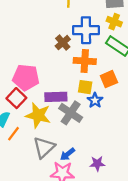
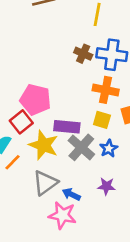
brown cross: (63, 43) -> (83, 54), moved, turned -32
blue star: (95, 100) -> (109, 148), moved
blue arrow: (68, 154) -> (71, 194), turned 56
purple star: (97, 164) -> (106, 186), moved

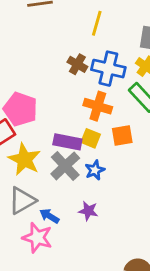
purple rectangle: (67, 127) -> (67, 142), moved

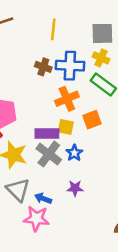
orange cross: (98, 106) -> (67, 99), turned -30
gray triangle: (22, 201) -> (18, 190), turned -35

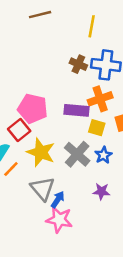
purple rectangle: (47, 133) -> (76, 110), moved
blue arrow: (43, 198) -> (58, 200), moved, turned 98

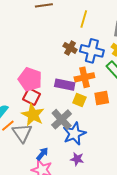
red square: (19, 130) -> (32, 97), moved, turned -30
blue star: (103, 155) -> (74, 134), moved, size x1.6
gray triangle: (43, 189) -> (22, 133), moved
purple star: (101, 191) -> (77, 159), moved

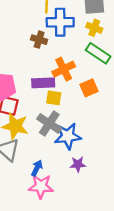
blue cross: (92, 51) -> (60, 22), moved
yellow square: (79, 100) -> (54, 98), moved
blue star: (74, 134) -> (68, 136), turned 30

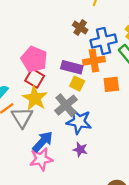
blue cross: (60, 22) -> (104, 41), moved, turned -30
blue arrow: (37, 168) -> (43, 142), size x1.5
pink star: (41, 186) -> (41, 159), turned -30

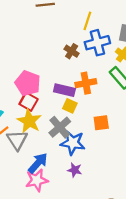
blue cross: (104, 41) -> (97, 43), moved
orange square: (111, 84) -> (101, 123), moved

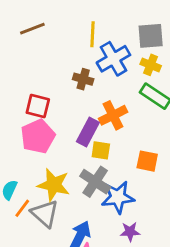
pink pentagon: (28, 83) -> (38, 136), turned -30
purple rectangle: (64, 90) -> (88, 132), turned -60
red square: (29, 102) -> (38, 106), moved
orange square: (101, 123) -> (147, 161), turned 35

